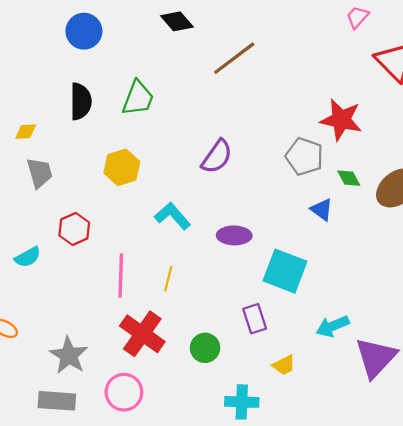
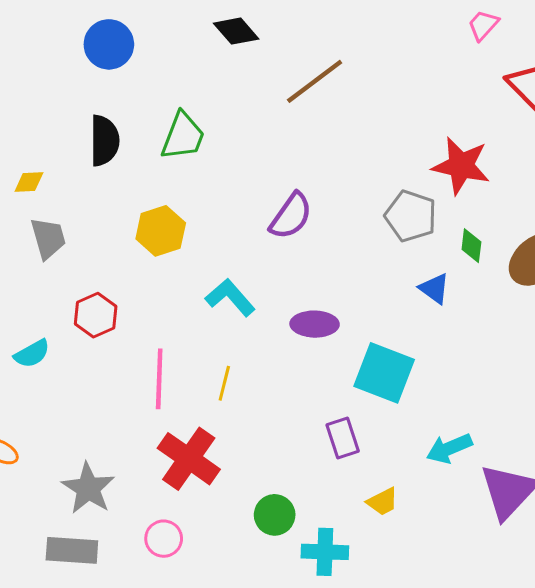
green diamond: (349, 178) -> (471, 246), turned 35
green circle: (205, 348) -> (275, 515), moved
pink circle: (124, 392) -> (164, 539), size x0.7

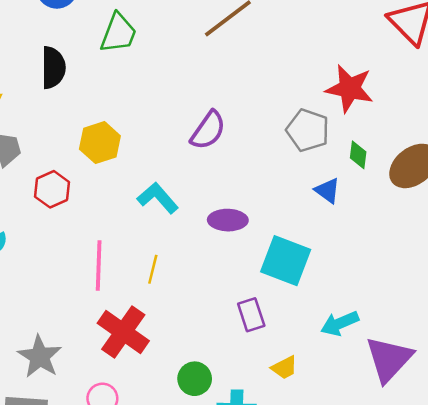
green trapezoid: (183, 136) -> (118, 33), moved
red hexagon: (96, 315) -> (52, 189), moved

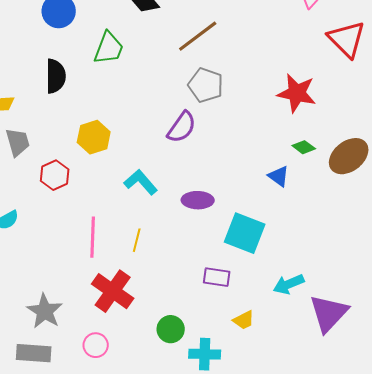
gray pentagon: (308, 130) -> (206, 85), moved
green diamond: (358, 155) -> (304, 147), turned -60
purple rectangle: (251, 315) -> (217, 277), turned -64

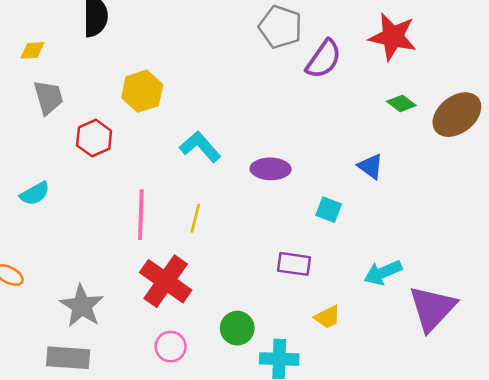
purple semicircle: (182, 127) -> (324, 59), moved
blue triangle: (279, 176) -> (371, 166), moved
cyan square: (245, 233) -> (329, 210), size x0.5
pink circle: (96, 345) -> (171, 347), moved

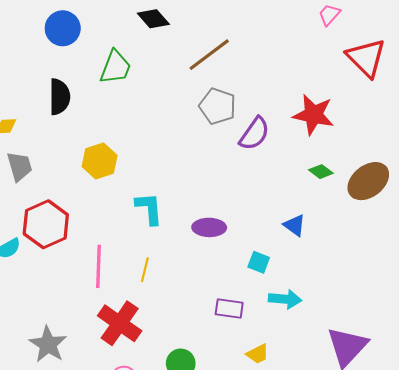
red hexagon: (94, 138) -> (46, 224), moved, size x1.5
cyan L-shape: (200, 147) -> (149, 208), turned 36
cyan arrow: (383, 273) -> (285, 299), moved, turned -152

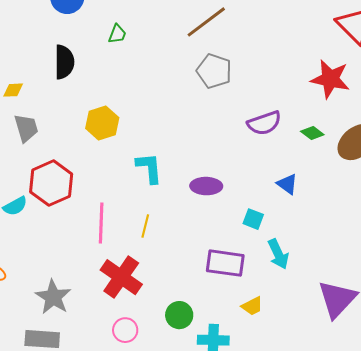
green trapezoid: (115, 67) -> (117, 34), size x0.6
red star: (313, 115) -> (330, 79), moved
purple semicircle: (254, 134) -> (264, 123), moved, turned 36
cyan arrow: (285, 299) -> (278, 254), turned 60
purple rectangle: (229, 309) -> (225, 263), size x1.4

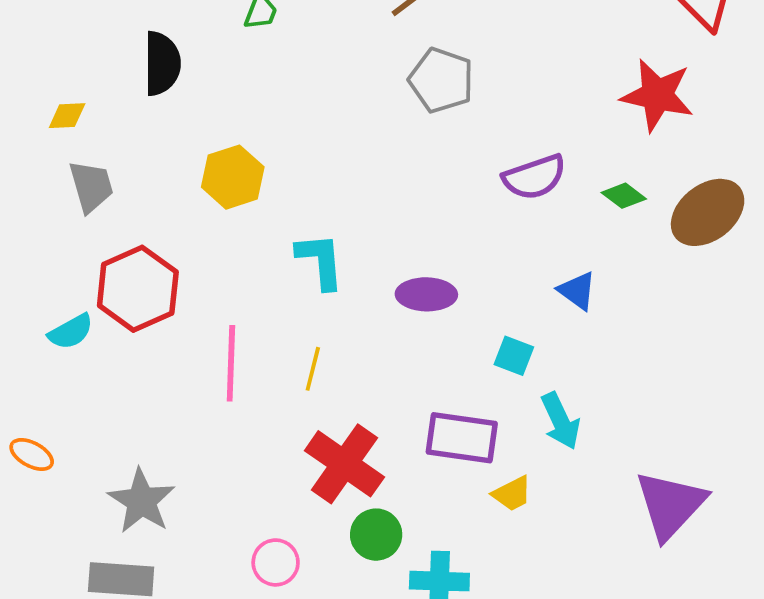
red cross: (121, 277) -> (344, 464), moved
yellow trapezoid: (252, 306) -> (512, 494), moved

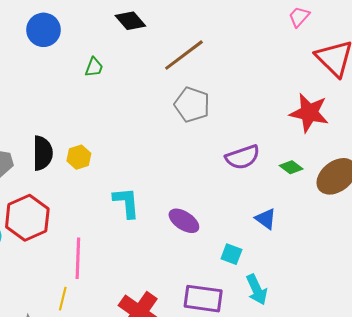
black semicircle: (162, 63) -> (42, 153), moved
yellow hexagon: (233, 177) -> (79, 157), size x0.7
purple ellipse: (426, 294) -> (184, 221), turned 32
yellow line: (313, 369) -> (63, 299), moved

